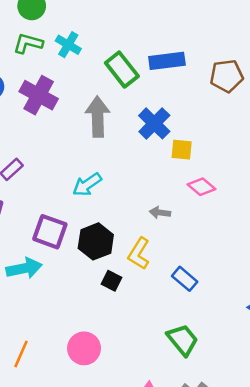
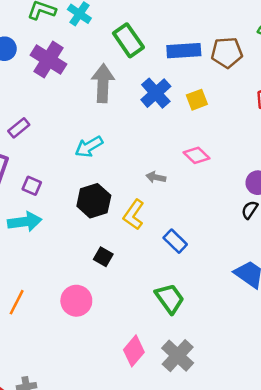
blue rectangle: (167, 61) -> (184, 51), moved
yellow square: (182, 150) -> (197, 100), moved, turned -30
purple square: (50, 232) -> (32, 186), moved, size x0.6
black square: (112, 281) -> (103, 257), moved

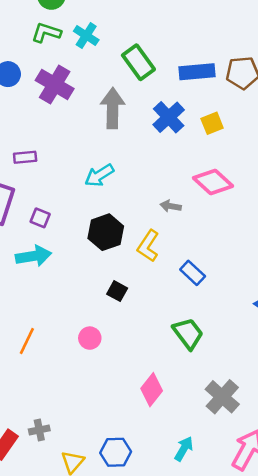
purple rectangle: (19, 128) -> (25, 157), turned 35
pink diamond: (197, 155) -> (213, 182), size x1.4
pink circle: (76, 301) -> (90, 338), size x0.7
gray cross: (178, 356) -> (222, 397), moved

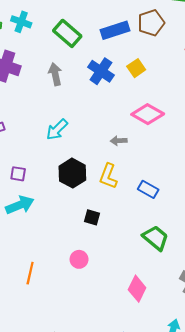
gray arrow: (113, 108) -> (55, 74), size x0.7

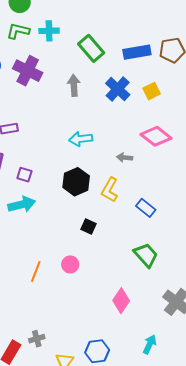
cyan cross: (21, 22) -> (49, 31), turned -30
cyan arrow: (57, 130) -> (81, 139), moved, turned 30
orange line: (30, 273) -> (36, 271), moved

